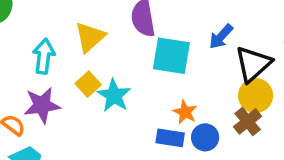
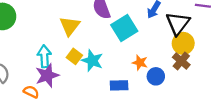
cyan arrow: (44, 56) -> (44, 56), moved
cyan square: (171, 56) -> (124, 28), turned -30
blue rectangle: (170, 138) -> (119, 85), moved

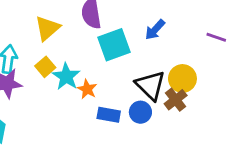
black triangle: (178, 23) -> (150, 85), moved, turned -35
orange star: (140, 63) -> (87, 89), moved
blue rectangle: (119, 85) -> (109, 115), moved

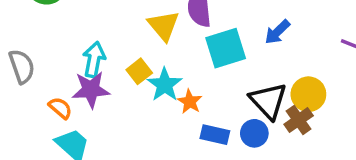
yellow triangle: (47, 28) -> (164, 26), moved, turned -32

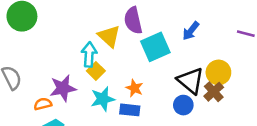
cyan arrow: (94, 60) -> (89, 54), moved
cyan star: (165, 85) -> (103, 99), moved, turned 30
orange semicircle: (60, 108) -> (43, 104), turned -48
blue rectangle: (215, 135) -> (130, 110), moved

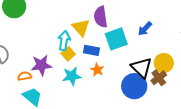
blue circle: (183, 105) -> (134, 86), size x1.6
blue rectangle: (130, 110) -> (91, 50), moved

